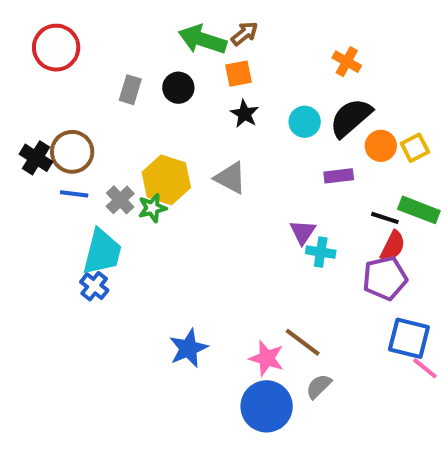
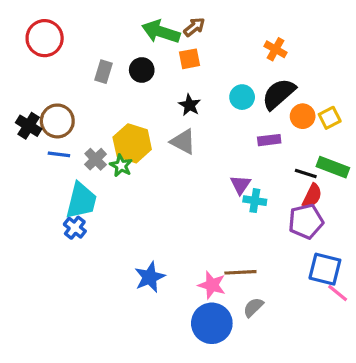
black star: (245, 114) -> (190, 105), moved
green star: (152, 208) -> (121, 166), turned -30
brown line: (303, 342) -> (240, 272), turned -40

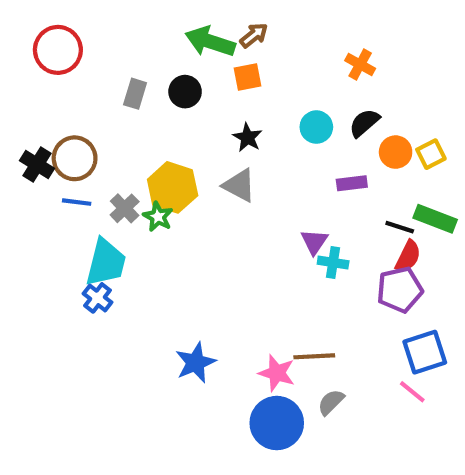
black semicircle: (279, 94) -> (364, 123), size x0.7
blue square: (325, 269) -> (425, 352), turned -32
pink line: (338, 293) -> (412, 392), moved

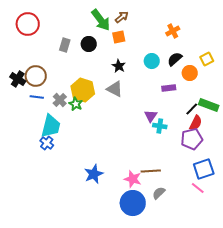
green arrow: (210, 42) -> (101, 20), turned -145
orange cross: (360, 64) -> (173, 31), turned 32
yellow square: (431, 154) -> (207, 59), moved
black line: (400, 227) -> (192, 109), turned -64

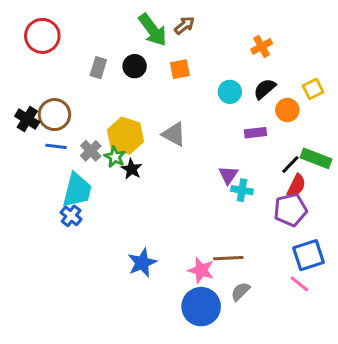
orange square: (119, 37) -> (180, 69), moved
black star: (119, 66) -> (132, 169), moved

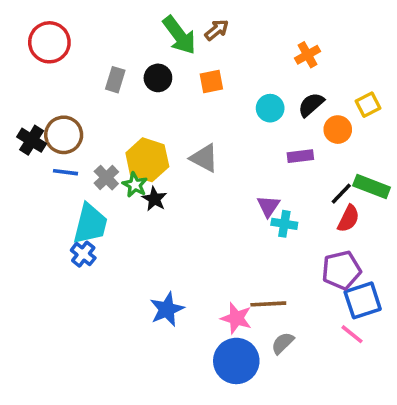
purple pentagon: (290, 210) -> (341, 270), moved

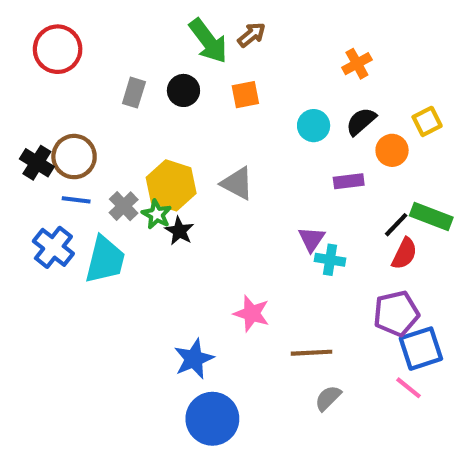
blue cross: (83, 254) -> (53, 247), moved, size x1.4
pink star: (236, 318) -> (252, 313), moved
blue circle: (236, 361) -> (212, 419), moved

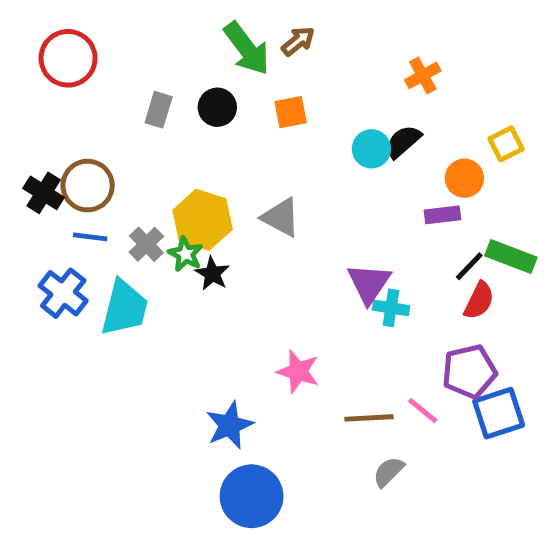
black semicircle: (361, 121) -> (403, 141), moved
purple rectangle: (349, 181) -> (442, 215), moved
purple triangle: (311, 239) -> (369, 283), size x1.4
pink line: (409, 388) -> (423, 411), moved

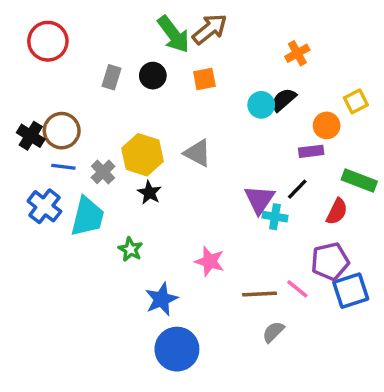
brown arrow: (298, 41) -> (210, 29), size x1.5
green star: (185, 254) -> (130, 249), moved
black line: (469, 266) -> (297, 189), moved

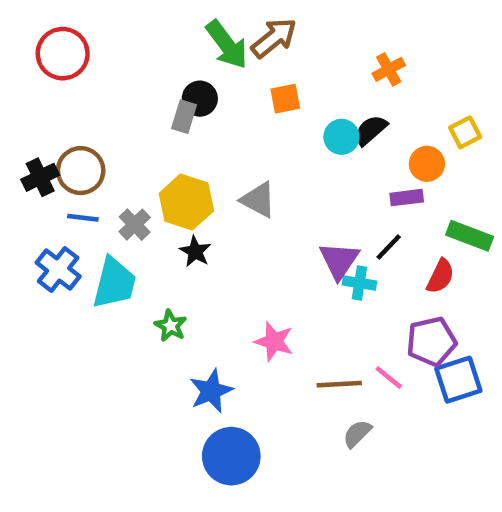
gray rectangle: (112, 77) -> (184, 117), moved
orange square: (204, 79) -> (285, 99), moved
black cross: (31, 136) -> (40, 177), turned 32

